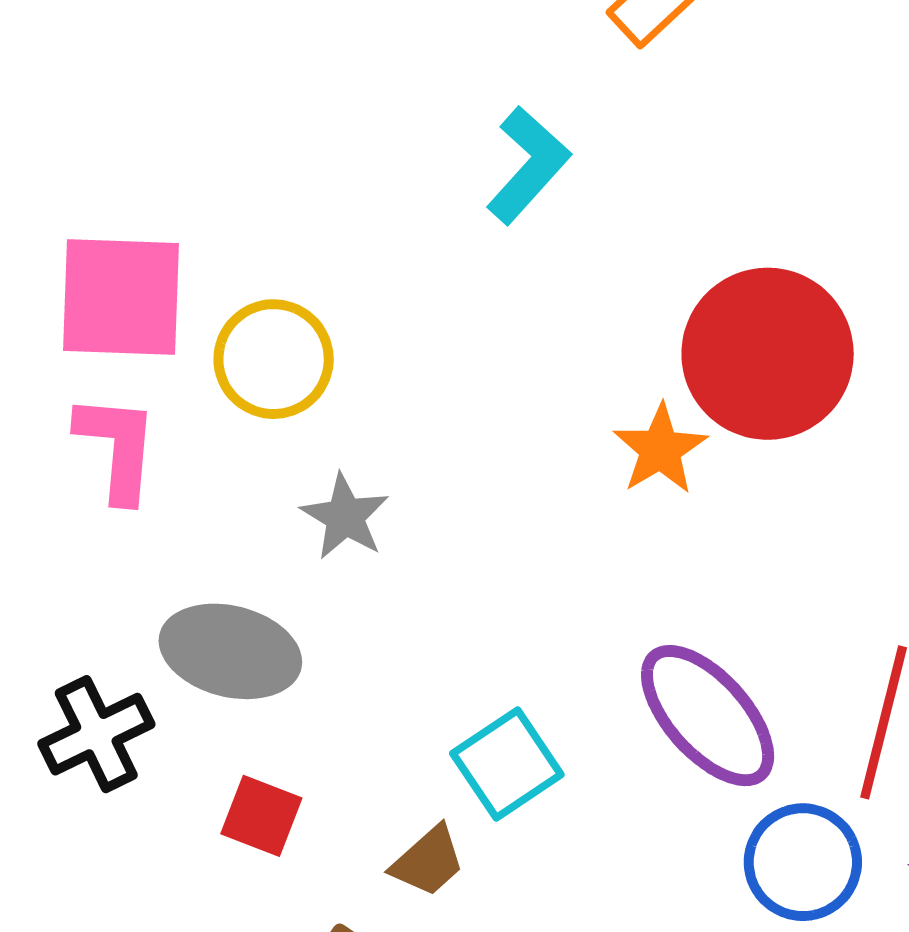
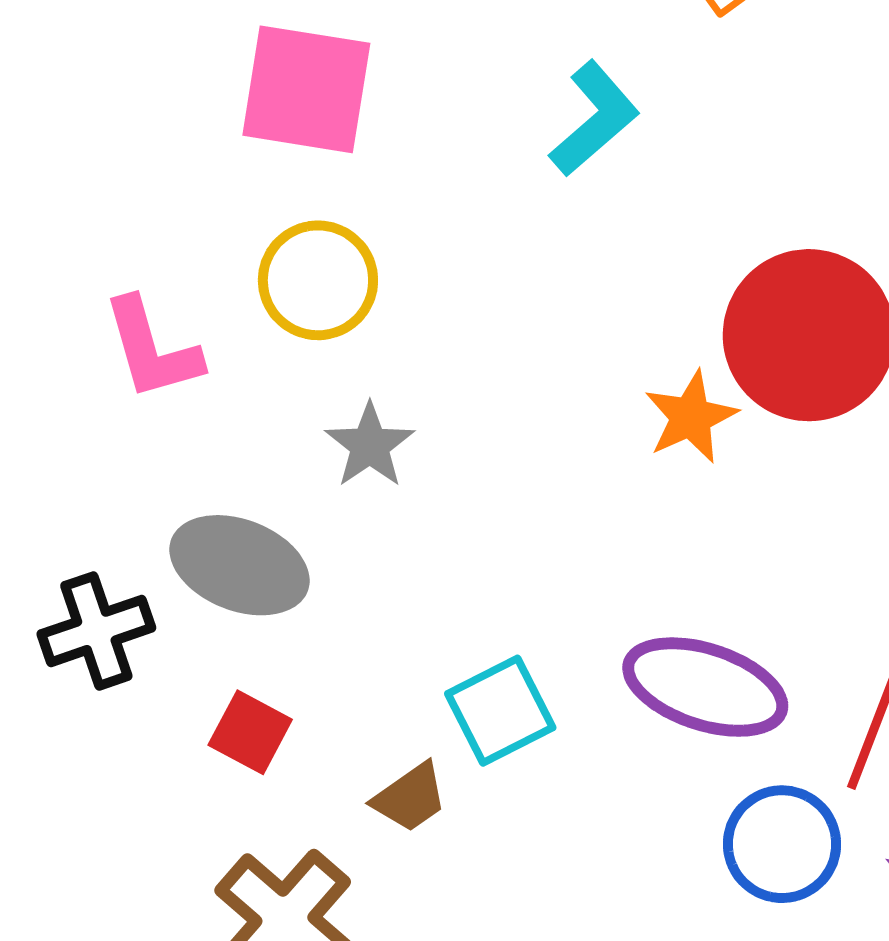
pink square: (121, 297) -> (306, 89), moved
pink L-shape: (117, 448) -> (152, 349), turned 152
purple ellipse: (708, 716) -> (705, 687), turned -37

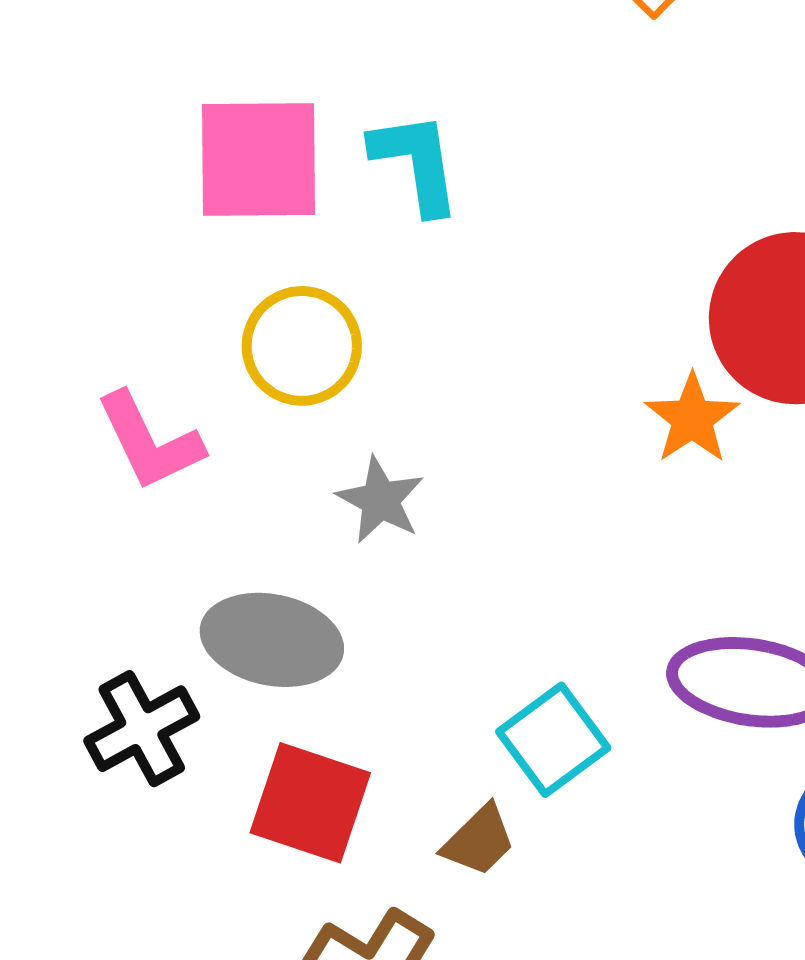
cyan L-shape: (594, 119) -> (416, 163), moved, turned -48
red square: (250, 732) -> (310, 803), size x1.5

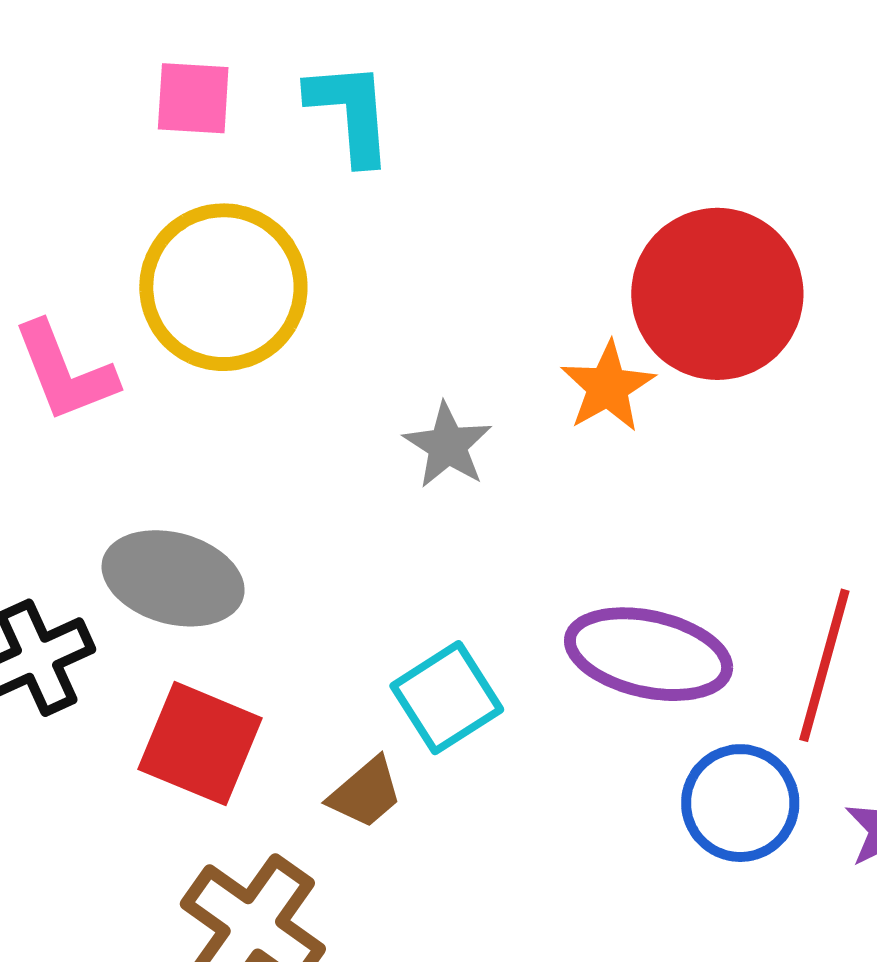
pink square: (258, 160) -> (193, 98), size x0.6
yellow circle: (302, 346) -> (223, 287), size x1.4
gray star: (380, 500) -> (448, 445), moved

